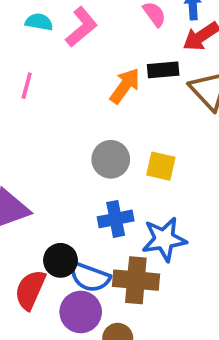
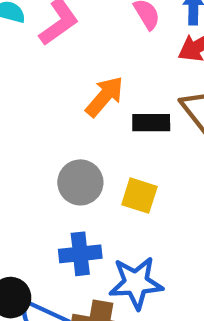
black rectangle: (163, 70) -> (151, 123), moved

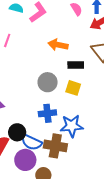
orange arrow: (105, 97) -> (58, 45), turned -120
black rectangle: (151, 123) -> (76, 65), moved

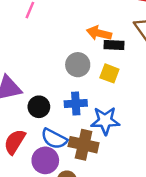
orange arrow: (58, 45) -> (99, 33), moved
black circle: (17, 132) -> (39, 107), moved

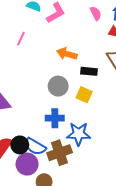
orange arrow: (99, 33) -> (67, 54), moved
black circle: (39, 107) -> (20, 145), moved
brown cross: (84, 145) -> (60, 153), turned -35

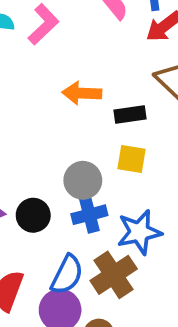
gray circle: (58, 86) -> (83, 180), moved
black circle: (20, 145) -> (33, 215), moved
blue semicircle: (35, 147) -> (67, 275), turned -80

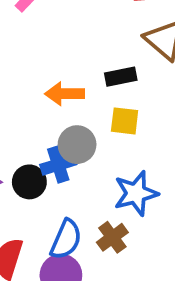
orange arrow: (82, 93) -> (65, 94), moved
blue cross: (89, 215) -> (58, 165), moved
brown cross: (114, 275) -> (112, 237), size x0.7

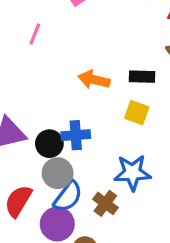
gray circle: (77, 145) -> (58, 173), moved
brown cross: (112, 237) -> (105, 203), turned -30

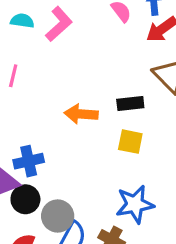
blue cross: (76, 135) -> (29, 161), moved
black circle: (49, 144) -> (25, 199), moved

